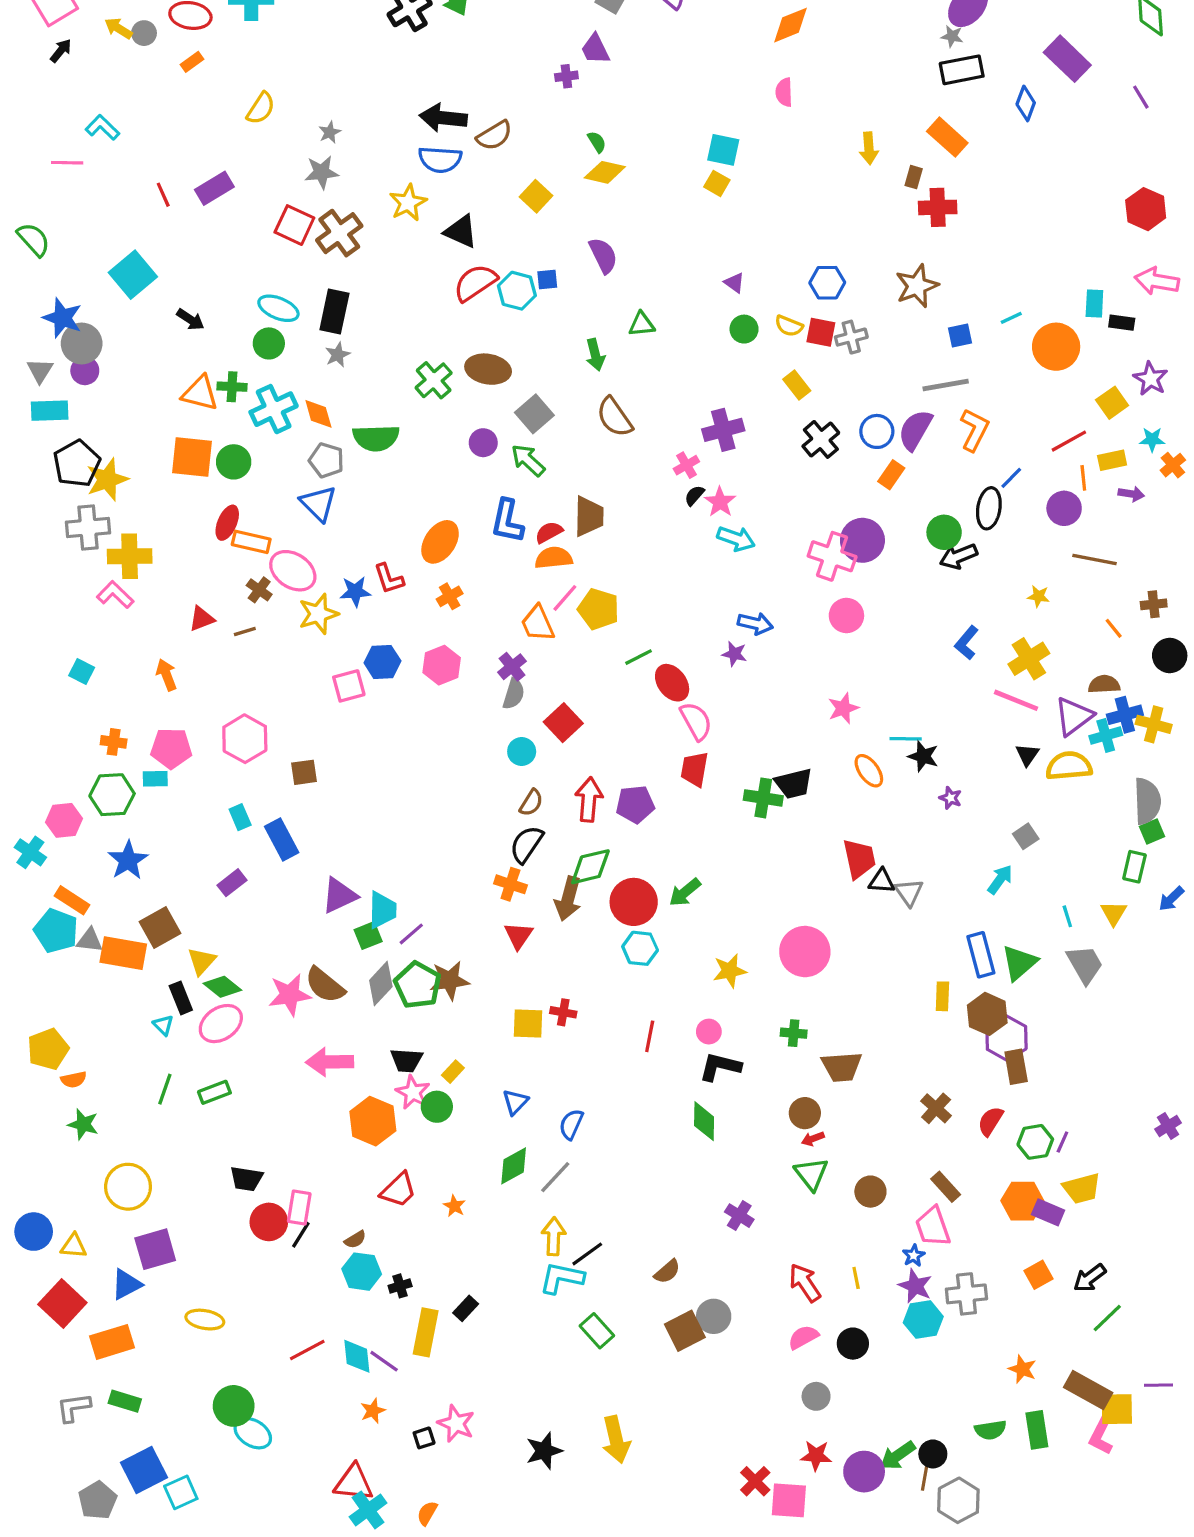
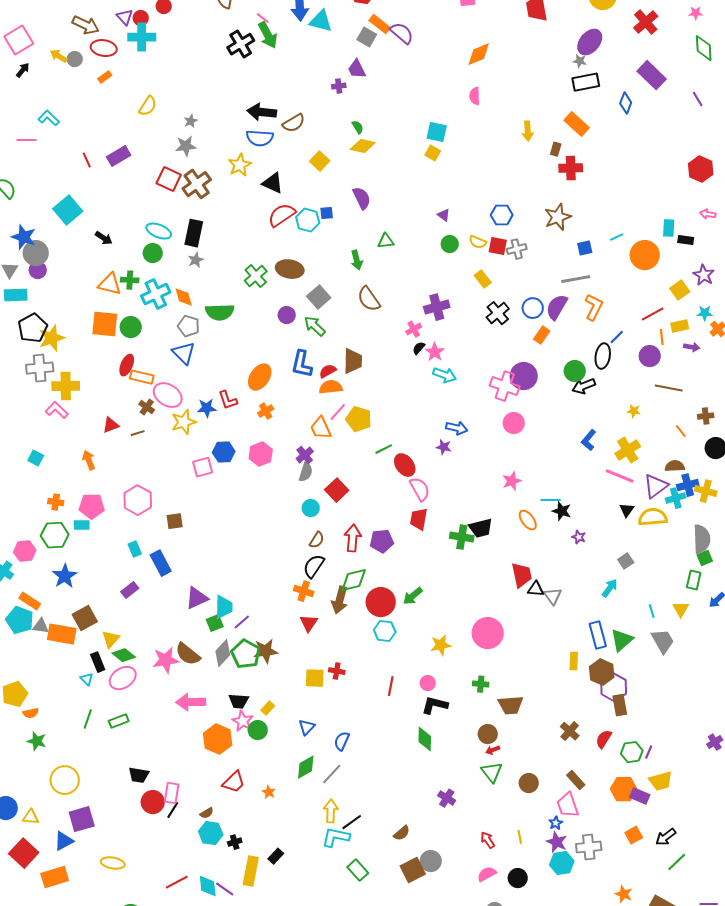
pink arrow: (1157, 281) -> (708, 214), size x0.6
red arrow: (805, 1283) -> (488, 840), size x0.7

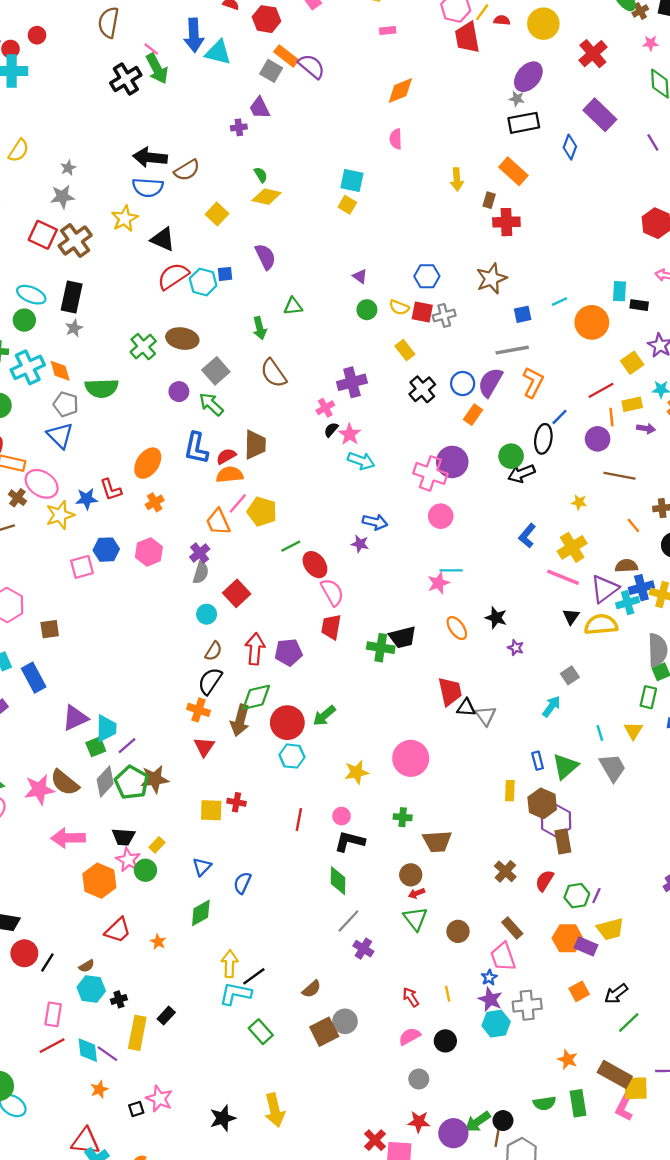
cyan line: (551, 500) -> (451, 570), moved
blue rectangle: (598, 635) -> (538, 761), size x0.6
gray line: (332, 774) -> (348, 921), moved
pink rectangle: (172, 793) -> (53, 1014), moved

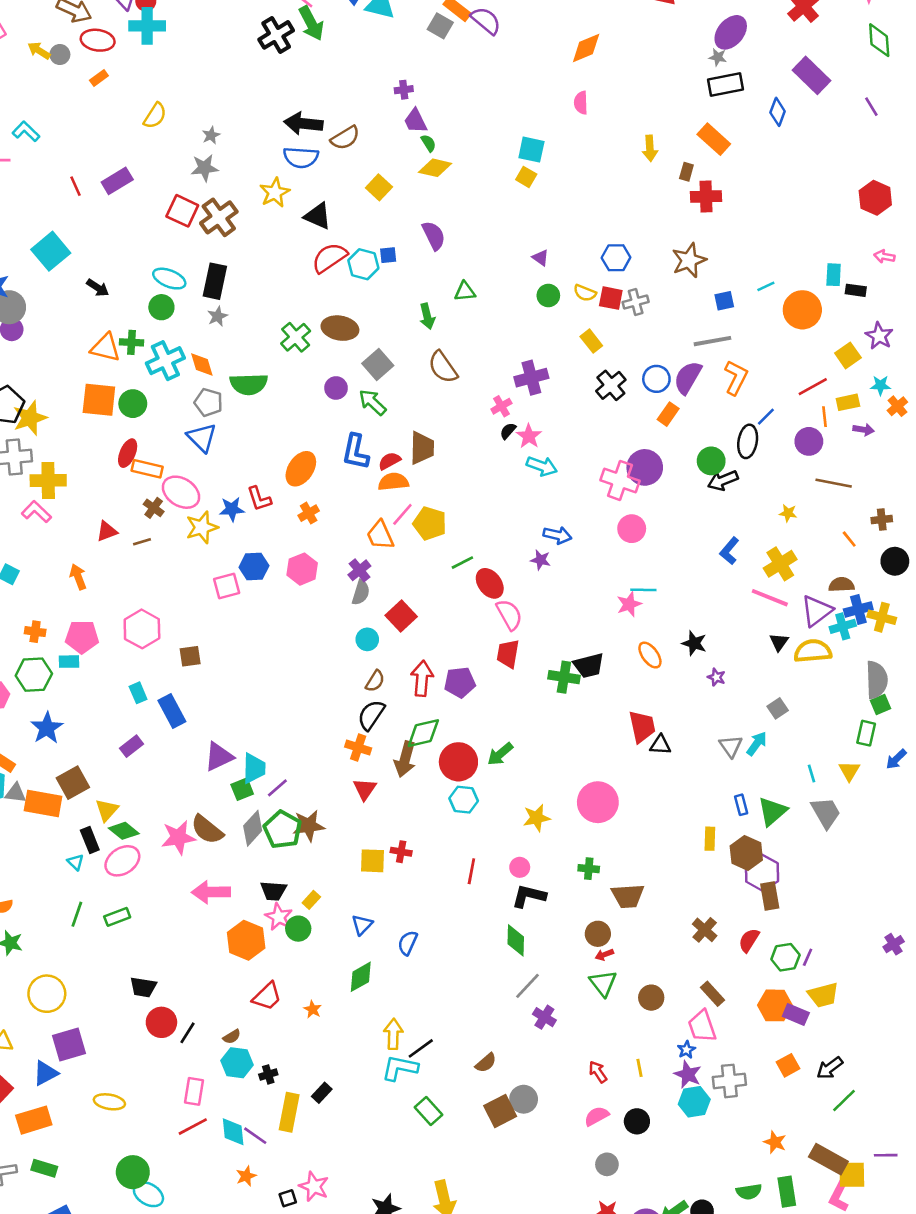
purple trapezoid: (260, 108) -> (415, 121), moved
gray triangle: (486, 716) -> (731, 746), moved

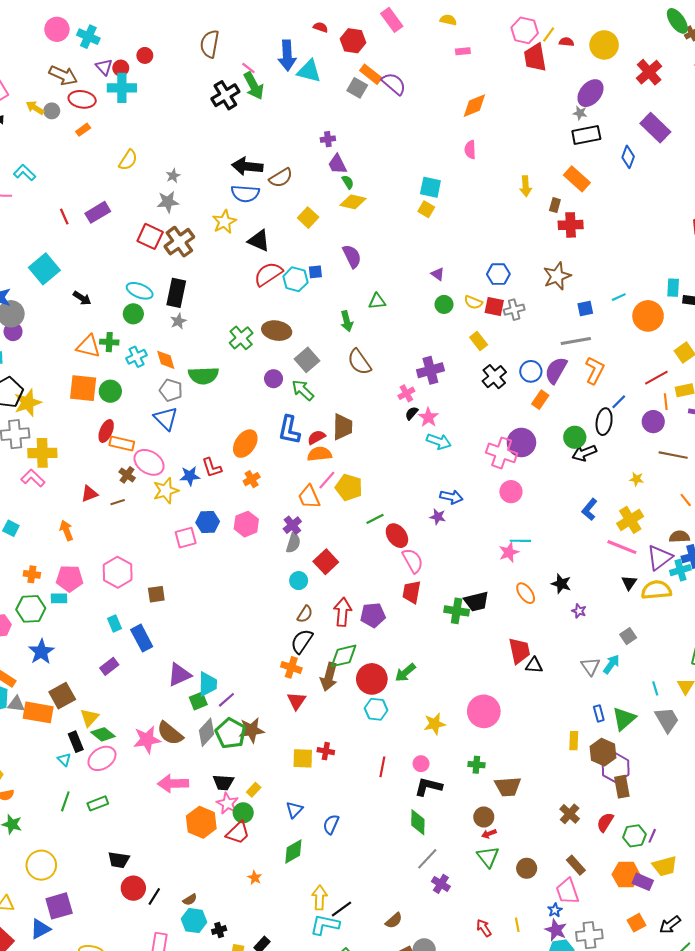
cyan cross: (165, 361) -> (136, 357), size x0.7
red trapezoid: (267, 996) -> (238, 833), moved

